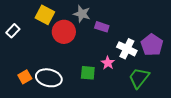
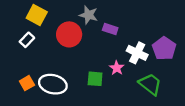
yellow square: (45, 15) -> (37, 15), moved
white rectangle: (13, 31) -> (27, 40), moved
green trapezoid: (139, 78) -> (150, 84), turned 90

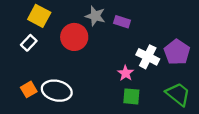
purple rectangle: (110, 29) -> (122, 22), moved
green square: (95, 79) -> (131, 96), moved
green trapezoid: (150, 84) -> (178, 94), moved

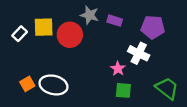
yellow square: (39, 16) -> (44, 27), moved, turned -30
white rectangle: (29, 43) -> (20, 34), moved
purple pentagon: (177, 52) -> (153, 27), moved, turned -30

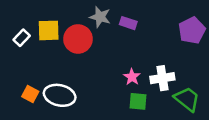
purple pentagon: (153, 27) -> (192, 30), moved, turned -30
white cross: (139, 53) -> (162, 78), moved, turned -35
orange square: (27, 84) -> (30, 94), turned -32

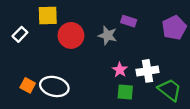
gray star: (100, 17) -> (108, 35), moved
purple rectangle: (128, 23) -> (129, 21), moved
yellow square: (49, 30) -> (48, 15), moved

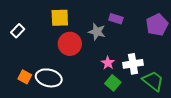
yellow square: (48, 15) -> (60, 18), moved
red circle: (71, 35) -> (70, 44), moved
green square: (125, 92) -> (113, 83), turned 35

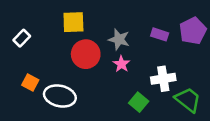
purple rectangle: (116, 19) -> (160, 34), moved
pink star: (108, 63) -> (121, 64), moved
orange square: (25, 77) -> (30, 82), moved

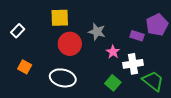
purple rectangle: (160, 34) -> (137, 36), moved
pink star: (121, 64) -> (113, 52), moved
white ellipse: (60, 96) -> (63, 78), moved

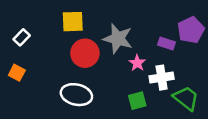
gray star: (97, 32) -> (118, 39), size x1.4
orange square: (25, 67) -> (17, 73), moved
green square: (113, 83) -> (137, 101), turned 35

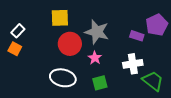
pink star: (137, 63) -> (95, 58), moved
orange square: (17, 73) -> (15, 49), moved
green square: (137, 101) -> (100, 83), moved

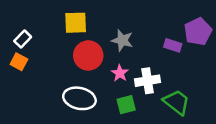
gray star: (97, 32) -> (122, 40), size x0.7
white cross: (133, 64) -> (148, 81), moved
green trapezoid: (153, 81) -> (177, 102), moved

